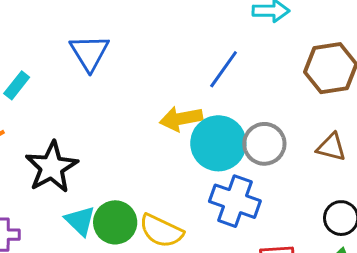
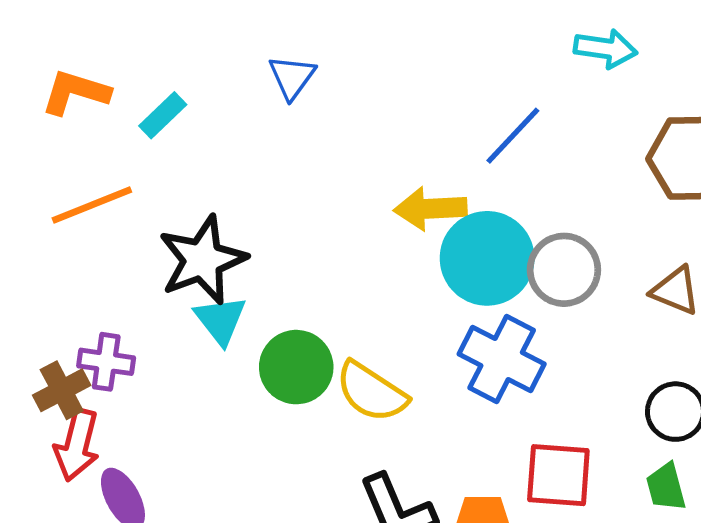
blue triangle: (89, 53) -> (292, 77), size x0.7
cyan triangle: (80, 221) -> (220, 320), moved

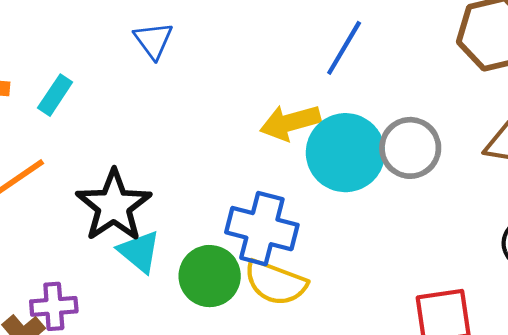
blue cross: (502, 359) -> (262, 229), moved

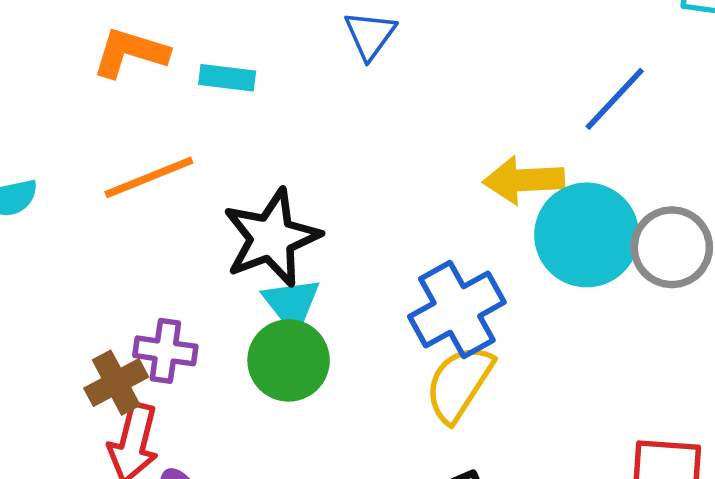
cyan rectangle: (55, 95) -> (227, 78), turned 51
blue cross: (262, 229) -> (457, 309), turned 34
green circle: (210, 276) -> (289, 360), moved
yellow semicircle: (276, 283) -> (459, 383), turned 90

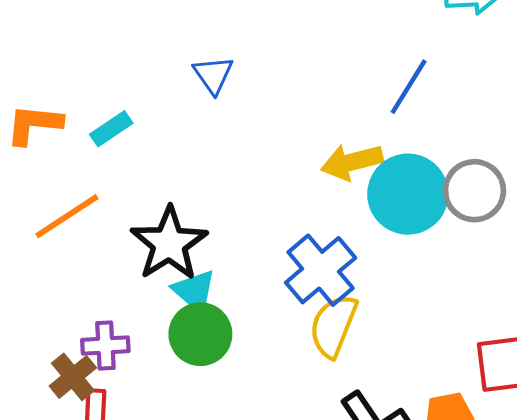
cyan rectangle: (227, 78) -> (111, 129), turned -30

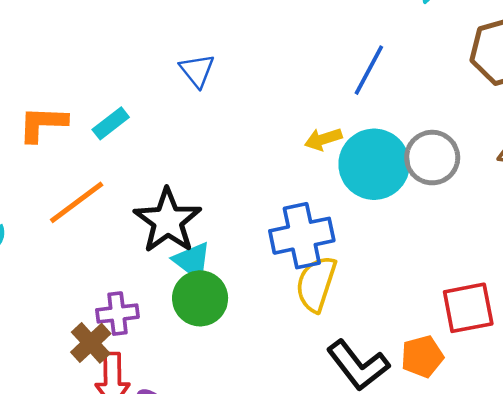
yellow arrow: (352, 162) -> (323, 139), size x0.7
blue cross: (321, 270) -> (302, 236), turned 32

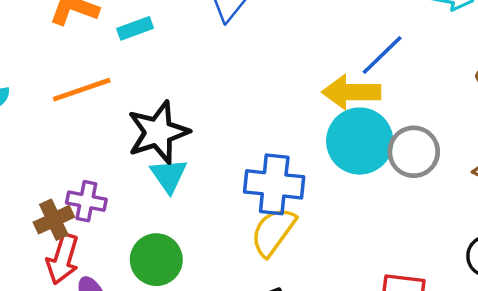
yellow arrow: (323, 139) -> (351, 92), moved, size x1.6
green circle: (200, 298) -> (156, 260), moved

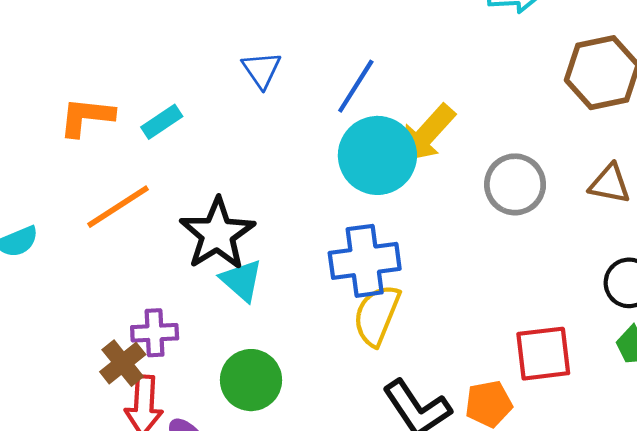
blue line: (382, 55) -> (356, 86), moved
yellow arrow: (351, 92) -> (427, 134), turned -34
cyan circle: (360, 141) -> (377, 155), moved

